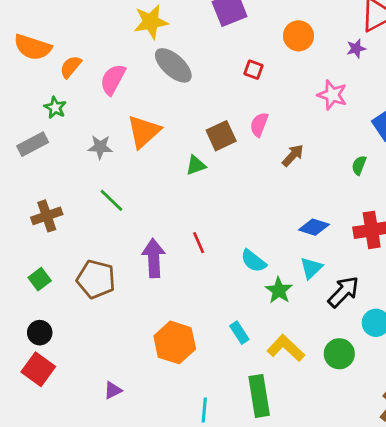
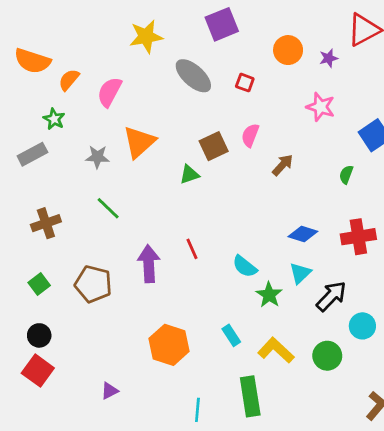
purple star: (356, 49) -> (329, 58), moved
gray ellipse: (173, 65) -> (193, 76), moved

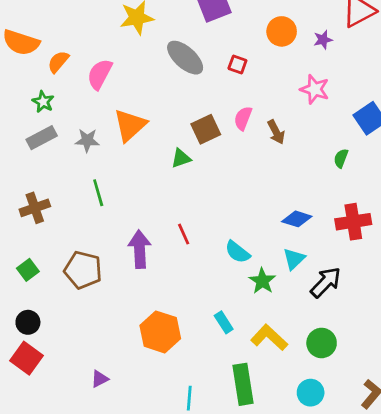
gray rectangle: (32, 154) -> (42, 138), moved
brown arrow: (283, 165) -> (276, 132), moved, turned 110
green line: (108, 208) -> (98, 193), turned 30
cyan circle: (362, 326) -> (311, 393), moved

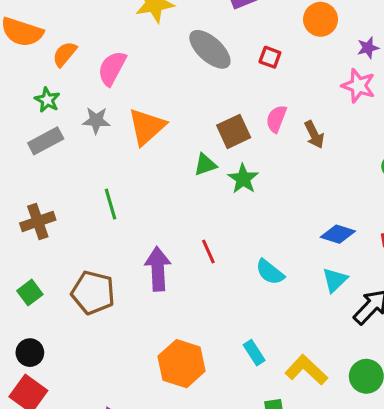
purple star: (323, 40) -> (368, 48), moved
gray star: (87, 140) -> (96, 120), moved
green star: (262, 281) -> (243, 179), moved

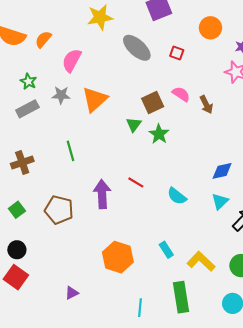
orange semicircle: (65, 54) -> (43, 39), moved
pink semicircle: (276, 119) -> (181, 94), turned 102
green triangle: (205, 165) -> (134, 125), turned -35
blue diamond: (338, 234) -> (222, 171), turned -30
red line: (208, 251) -> (136, 182), turned -35

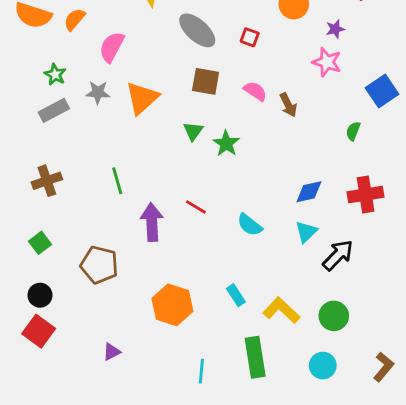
brown square: (153, 102) -> (206, 81), moved, turned 35
green line: (71, 151) -> (117, 181), moved
brown pentagon: (59, 210) -> (99, 265), moved

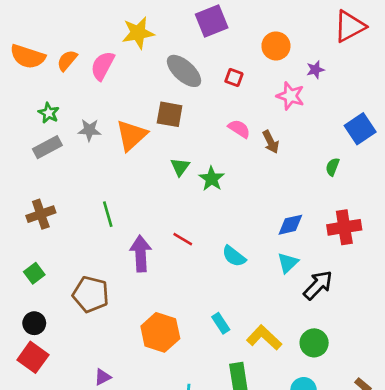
pink semicircle: (112, 47) -> (103, 66), moved
pink star: (327, 62) -> (290, 96), moved
brown square: (206, 81) -> (170, 114), moved

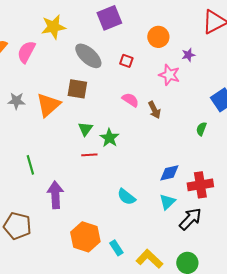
red cross: (344, 227) -> (200, 185), moved
red line: (183, 239) -> (89, 155), moved, turned -35
orange hexagon: (160, 332) -> (85, 237), moved

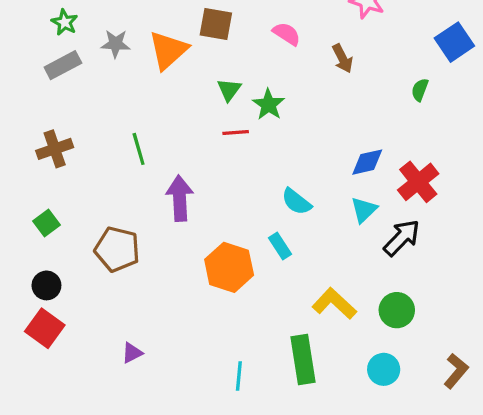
pink semicircle: (130, 100) -> (287, 34), moved
red cross: (200, 185) -> (418, 182), turned -30
cyan rectangle: (116, 248) -> (280, 246), moved

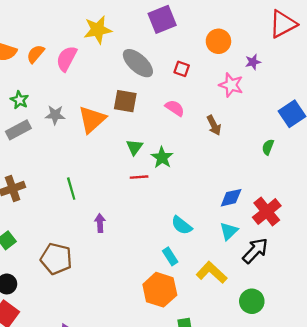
purple arrow: (180, 198) -> (100, 223), size x0.6
orange hexagon: (229, 267) -> (160, 290), moved
yellow L-shape: (334, 304) -> (212, 272), moved

